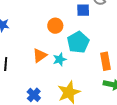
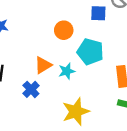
cyan pentagon: (78, 42) -> (90, 52), turned -30
blue cross: (34, 95) -> (31, 89), moved

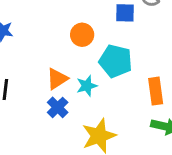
blue cross: (31, 89) -> (58, 107), moved

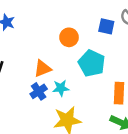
cyan star: (87, 86) -> (61, 88), moved

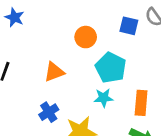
cyan star: (61, 88) -> (104, 98), moved
blue cross: (39, 91) -> (49, 112), moved

